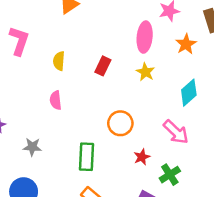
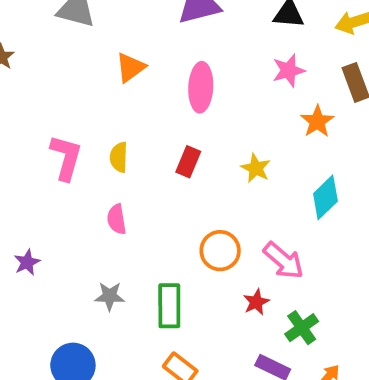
pink ellipse: (145, 37) -> (201, 87), moved
pink L-shape: (19, 41) -> (66, 157), moved
pink arrow: (176, 132) -> (284, 261), moved
gray star: (32, 147) -> (110, 296), moved

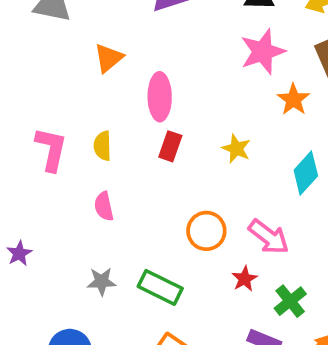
pink star: (289, 70) -> (263, 52), size x1.4
pink ellipse: (201, 87) -> (160, 97), moved
green rectangle: (169, 306) -> (160, 287), turned -60

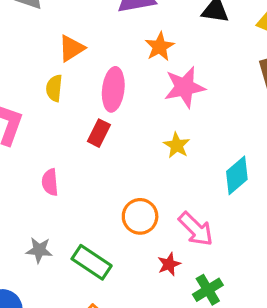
pink star: (263, 52) -> (185, 87), moved
orange star: (293, 100) -> (160, 47), moved
yellow semicircle: (102, 146) -> (54, 88), moved
red rectangle: (170, 146) -> (99, 133), moved

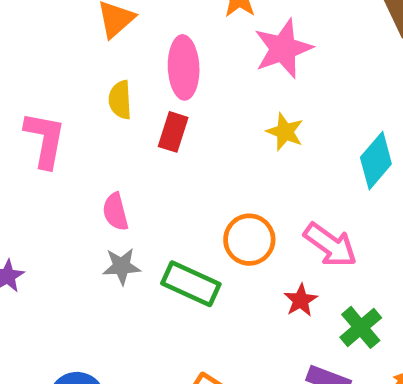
yellow semicircle: (54, 88) -> (120, 100), moved
gray star: (39, 250) -> (121, 266), moved
green rectangle: (92, 262) -> (191, 284), moved

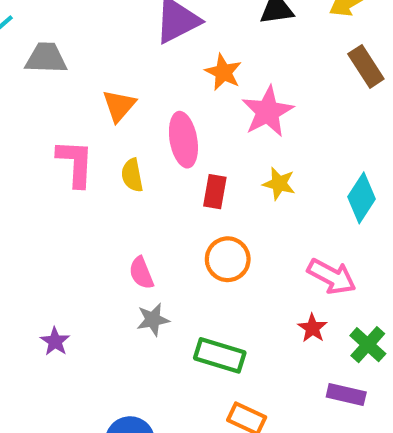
red rectangle: (173, 132) -> (215, 192), moved
pink L-shape: (45, 140) -> (75, 163), moved
orange circle: (249, 240) -> (228, 259), moved
green rectangle: (191, 284) -> (220, 355), moved

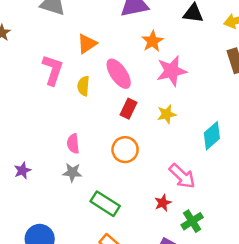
pink ellipse: (183, 140) -> (119, 74), turned -40
yellow star: (279, 184) -> (167, 114), turned 30
purple star: (55, 341) -> (22, 170), moved

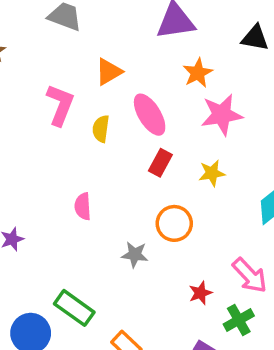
orange circle: (125, 150) -> (174, 223), moved
gray star: (72, 172) -> (135, 255), moved
pink arrow: (182, 176) -> (250, 275), moved
green rectangle: (105, 204) -> (74, 308), moved

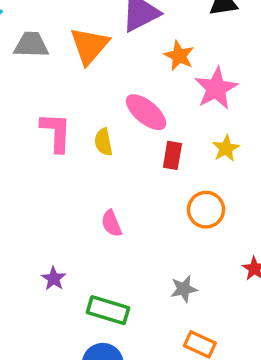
orange triangle: (109, 72) -> (89, 46), moved, size x1.4
gray star: (135, 255) -> (184, 289), moved
green rectangle: (74, 308) -> (108, 310), moved

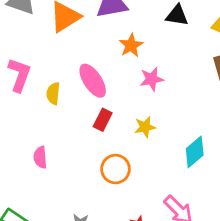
pink star: (216, 88) -> (152, 79), size x0.7

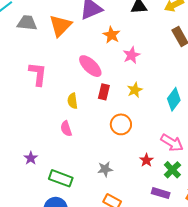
yellow semicircle: (53, 93) -> (73, 101), moved

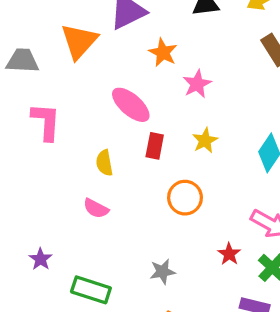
gray trapezoid: (27, 23) -> (23, 61), moved
pink semicircle: (66, 129) -> (96, 208), turned -42

